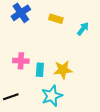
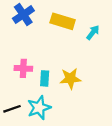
yellow rectangle: (56, 19) -> (63, 21), size x1.5
cyan star: (52, 96) -> (39, 108), moved

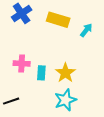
yellow star: (70, 78) -> (65, 73), turned -30
cyan star: (39, 108) -> (65, 100), moved

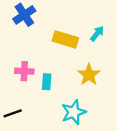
yellow rectangle: (58, 20) -> (65, 39), moved
yellow star: (65, 73) -> (89, 75), moved

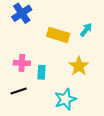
black line: (13, 113) -> (19, 91), moved

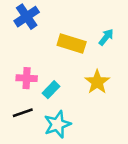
cyan rectangle: (41, 72) -> (51, 90), turned 40
cyan star: (65, 99) -> (57, 124), moved

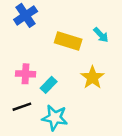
cyan arrow: (106, 37) -> (101, 35), turned 98
cyan star: (57, 124) -> (55, 118), turned 30

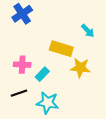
yellow rectangle: (68, 41) -> (61, 49), moved
yellow star: (92, 77) -> (80, 68), turned -30

